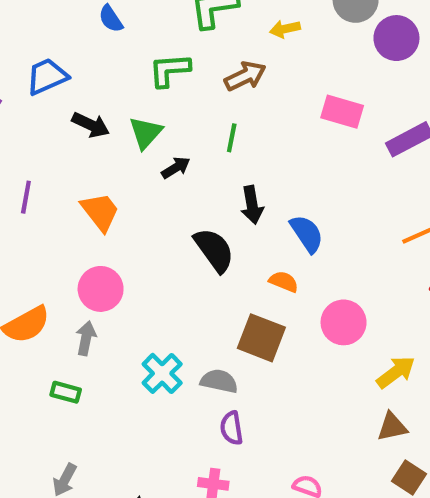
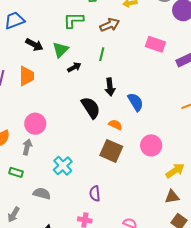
orange trapezoid: (100, 212) -> (27, 76), moved, turned 35
orange semicircle: (284, 282) -> (115, 125), moved
gray semicircle: (219, 381) -> (42, 193), moved

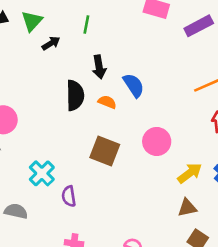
black semicircle: (91, 108) -> (75, 95), turned 35
orange semicircle: (115, 125) -> (107, 102), moved
purple semicircle: (95, 194) -> (69, 196), moved

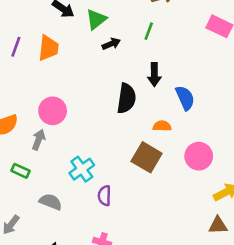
orange semicircle: (107, 102) -> (162, 126), moved, turned -30

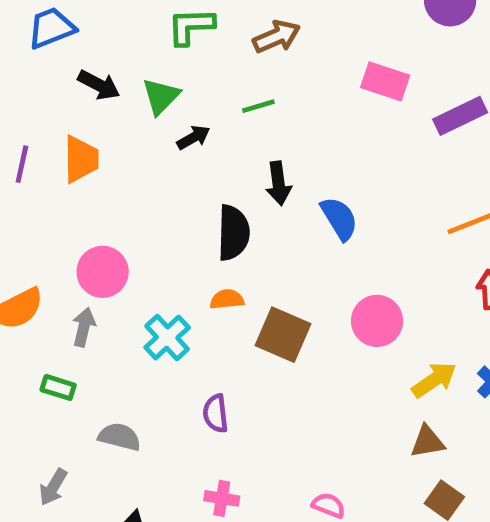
green line: (149, 31) -> (258, 106), turned 60
orange semicircle: (162, 126) -> (227, 299), moved
cyan cross: (82, 169) -> (167, 338), moved

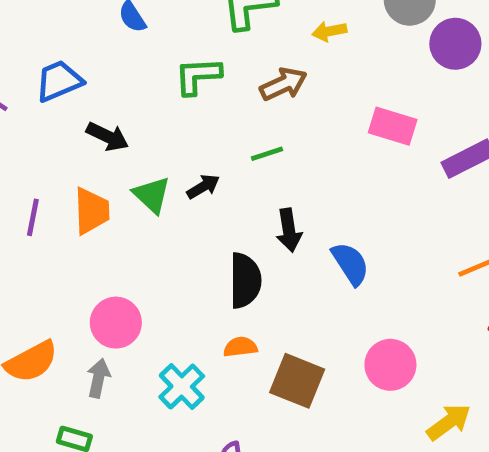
green triangle: (161, 96) -> (152, 195), moved, turned -30

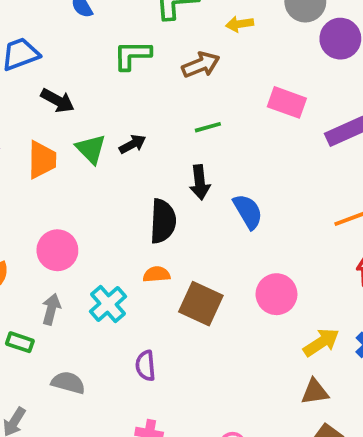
green line: (267, 154) -> (208, 127), moved
gray arrow: (98, 378) -> (51, 309), moved

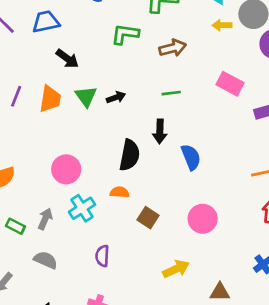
yellow arrow: (240, 24) -> (222, 25), moved
pink circle: (57, 250) -> (66, 169), moved
brown square: (201, 304) -> (148, 218), size x0.7
gray arrow: (51, 309) -> (45, 219), moved
yellow arrow: (321, 342) -> (176, 269), moved

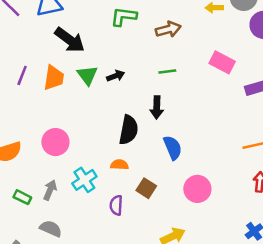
black arrow: (67, 59) -> (70, 40), size x1.4
blue semicircle: (191, 157) -> (173, 148), moved
pink circle: (66, 169) -> (55, 142), moved
purple semicircle: (102, 256) -> (116, 205), moved

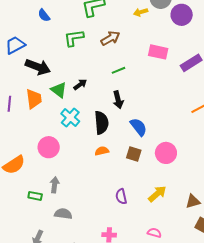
cyan cross: (84, 180) -> (70, 117), moved
brown square: (146, 188) -> (134, 154), moved
purple semicircle: (116, 205) -> (121, 196), moved

